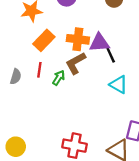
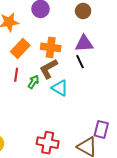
purple triangle: (99, 43) -> (84, 43), moved
cyan triangle: (119, 85) -> (60, 88), moved

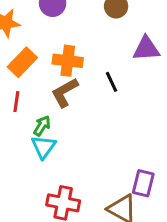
purple triangle: (84, 43) -> (146, 49), moved
green arrow: (33, 82) -> (42, 126), moved
cyan triangle: (60, 88) -> (43, 147), moved, turned 36

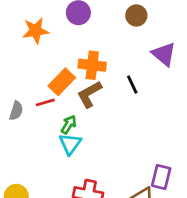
purple triangle: (146, 49) -> (164, 54), turned 44
orange rectangle: (22, 62) -> (62, 82), moved
red line: (16, 102) -> (45, 102), turned 66

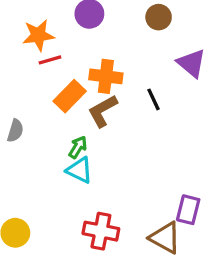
red line: (45, 102) -> (50, 60), moved
cyan triangle: (70, 144) -> (80, 170), turned -40

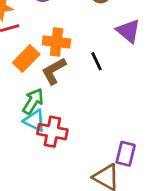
green arrow: (78, 147) -> (33, 101), size x1.4
red cross: (101, 231) -> (52, 132), moved

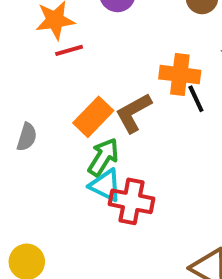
orange cross: (57, 42) -> (180, 75), moved
orange rectangle: (26, 59) -> (93, 117), moved

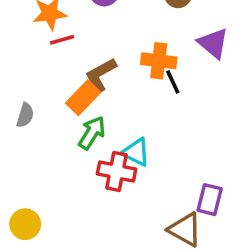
brown L-shape: (134, 113) -> (101, 75), moved
cyan triangle: (105, 185) -> (136, 152), moved

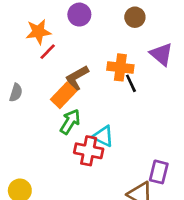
red line: (62, 40) -> (48, 52), turned -30
gray semicircle: (25, 115) -> (16, 93), moved

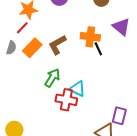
red line: (48, 52) -> (22, 28), moved
gray semicircle: (16, 93) -> (11, 48), moved
orange rectangle: (63, 95) -> (32, 48), moved

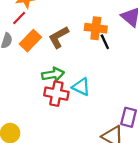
green arrow: (52, 78) -> (53, 74), turned 48
red cross: (66, 100) -> (56, 94), moved

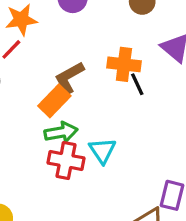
orange rectangle: (30, 41) -> (54, 101), moved
cyan triangle: (81, 87) -> (102, 151), turned 30

